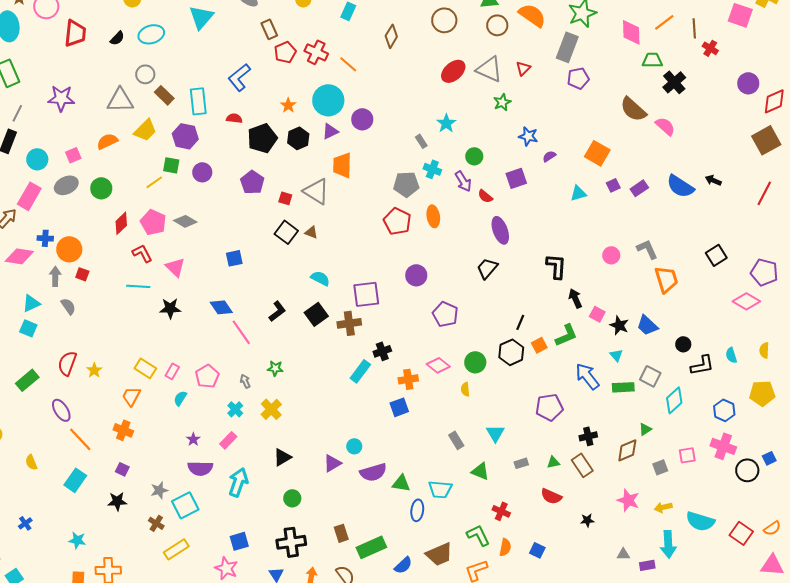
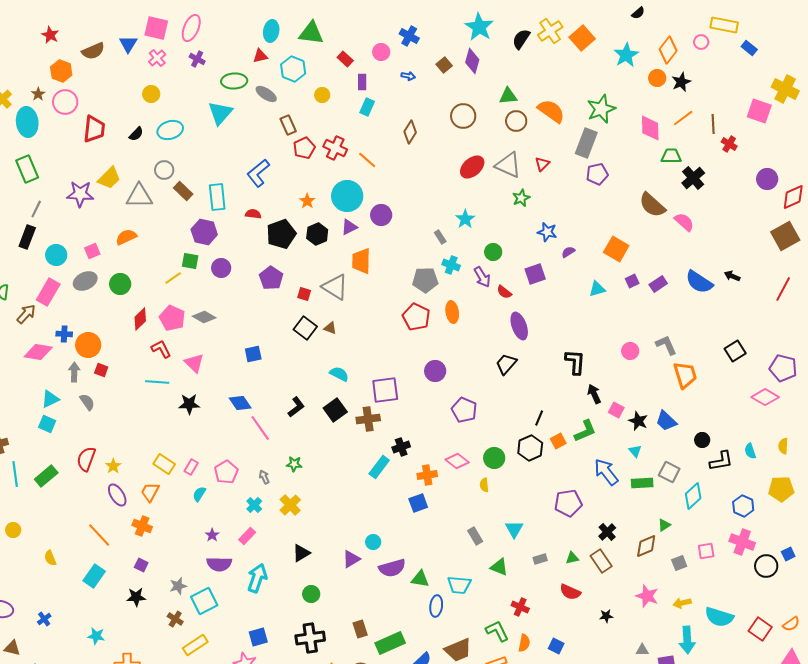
yellow trapezoid: (145, 130) -> (109, 178), moved
purple ellipse: (61, 410) -> (117, 495), moved
black cross: (588, 436) -> (607, 532), turned -30

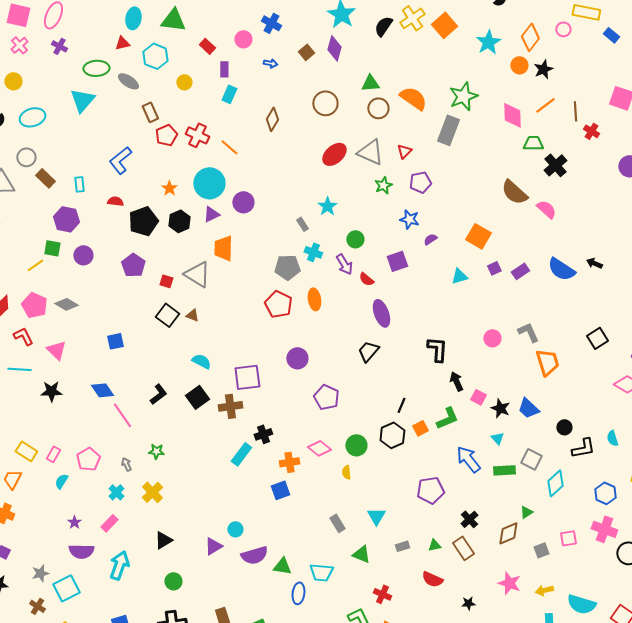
purple pentagon: (597, 174) -> (420, 182), moved
cyan rectangle: (217, 197) -> (79, 184), size x0.6

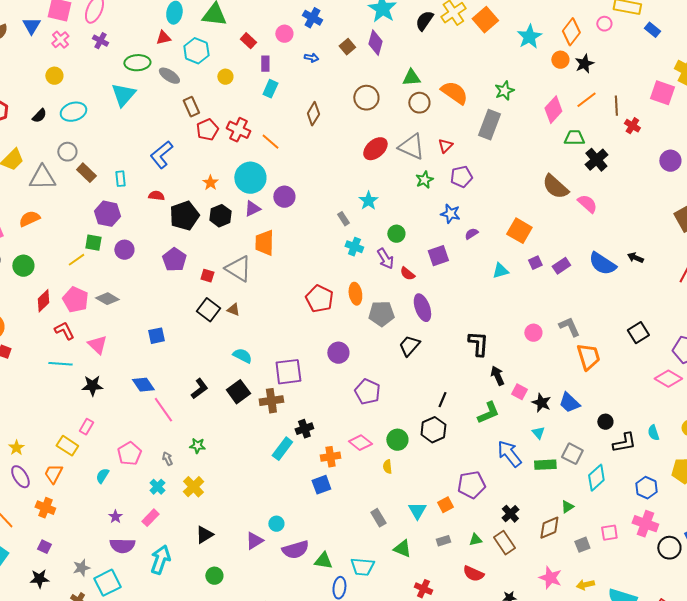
green star: (463, 96) -> (504, 91), size x0.7
pink diamond: (512, 115) -> (553, 110), turned 44
gray pentagon: (287, 267) -> (381, 314), moved
orange square: (420, 428) -> (445, 505), moved
pink rectangle: (53, 454) -> (86, 427), moved

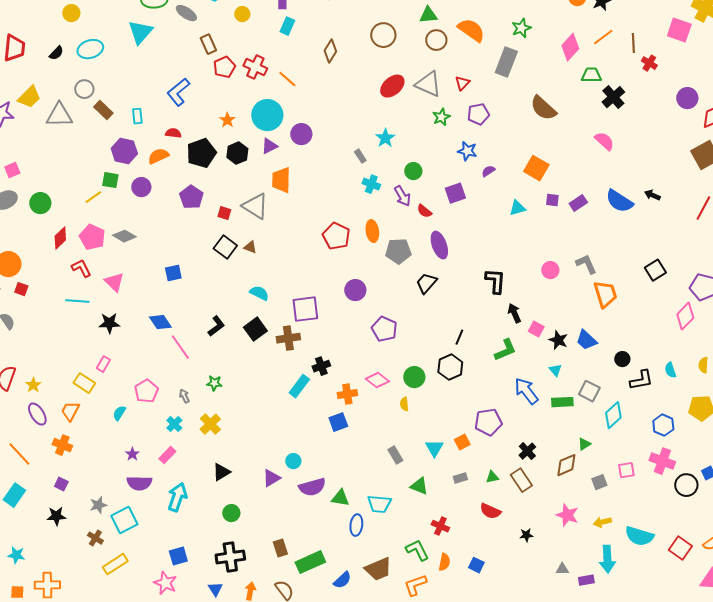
brown semicircle: (555, 187) -> (543, 108), moved
orange semicircle: (29, 219) -> (158, 156), moved
purple square: (535, 263) -> (552, 200), turned 32
pink diamond: (668, 379) -> (685, 316), turned -76

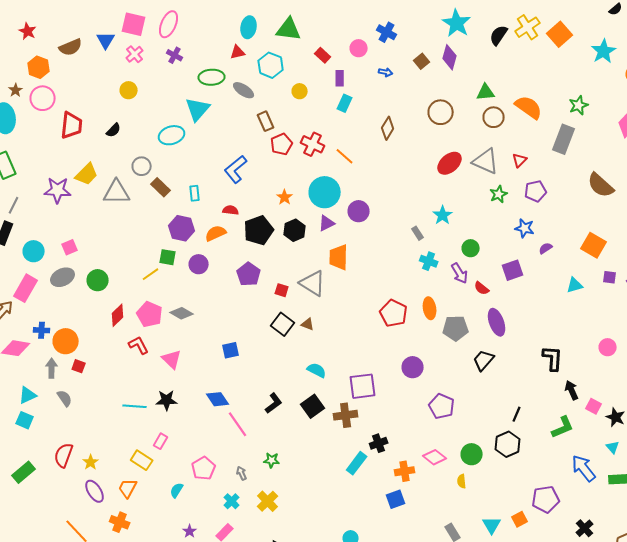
cyan ellipse: (90, 49) -> (172, 135), moved
cyan line: (77, 301) -> (135, 406), moved

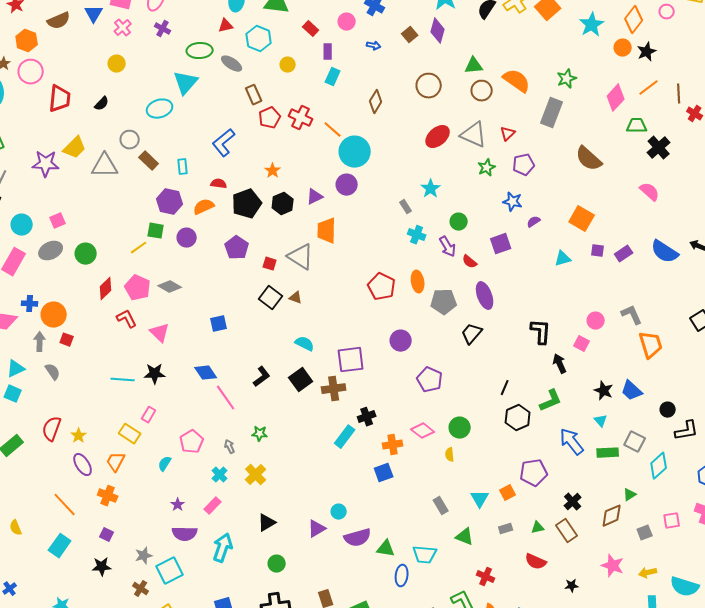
cyan circle: (325, 192) -> (355, 152), moved
pink square: (594, 406) -> (582, 344), moved
black hexagon: (508, 444) -> (518, 418), moved

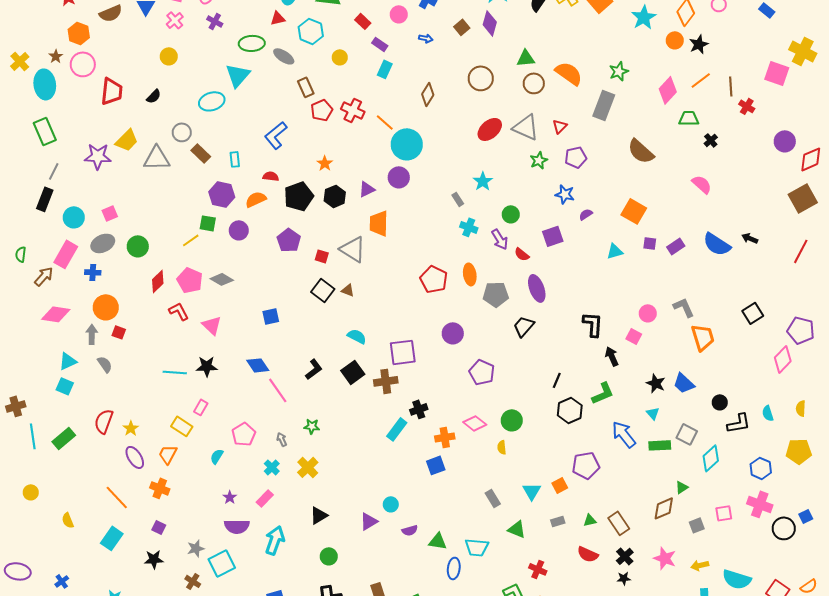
purple rectangle: (328, 52) -> (380, 44), turned -56
black cross: (659, 148) -> (711, 140), size x0.6
blue cross: (30, 304) -> (93, 272), moved
black cross: (573, 502) -> (625, 556), moved
purple semicircle: (358, 538) -> (410, 530), size x0.6

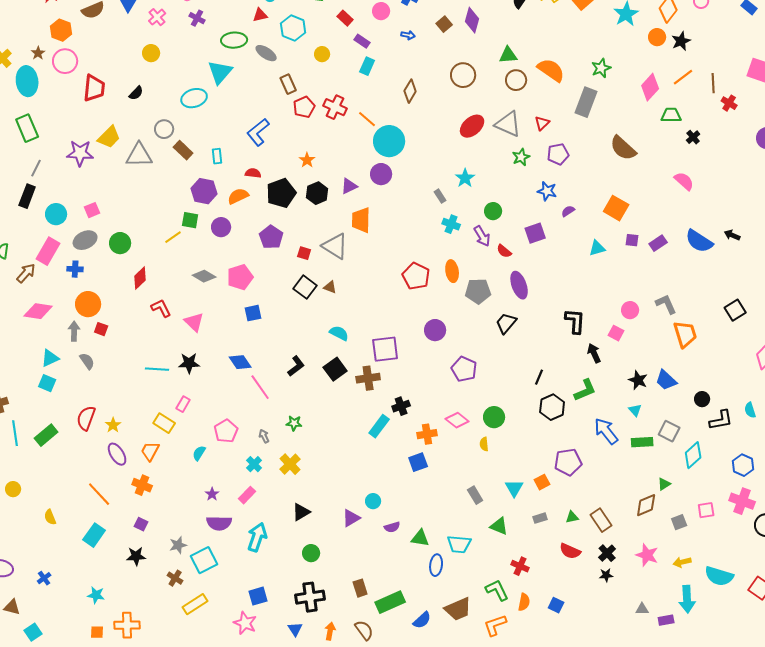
pink pentagon: (190, 280) -> (240, 277), moved, turned 30

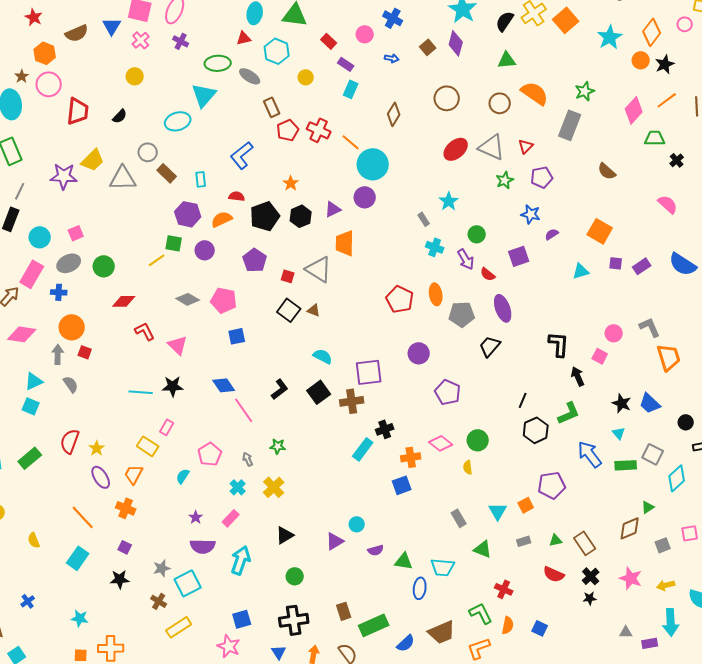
green triangle: (508, 55) -> (507, 60), moved
brown semicircle: (623, 148) -> (607, 171), size x0.7
pink pentagon: (240, 277) -> (224, 300), turned 30
red diamond: (140, 278) -> (124, 301), turned 45

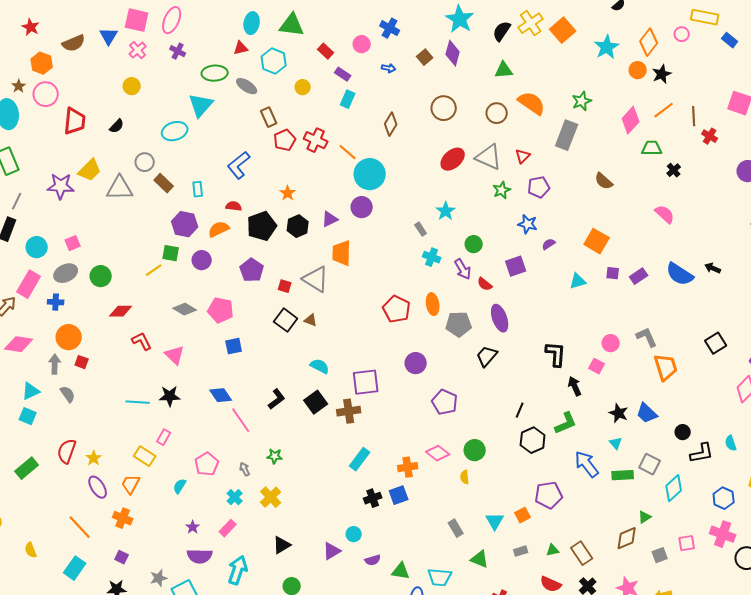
black cross: (385, 429) -> (373, 498), moved

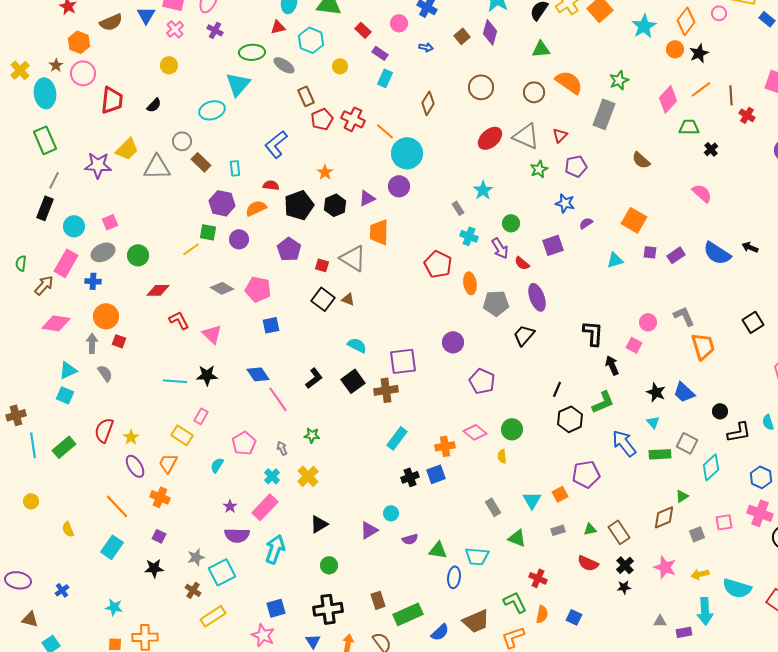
red pentagon: (397, 309) -> (438, 264), moved
pink rectangle: (228, 528) -> (265, 507), size x1.5

